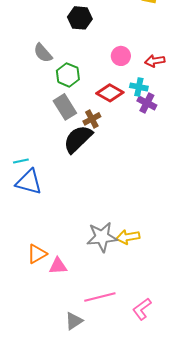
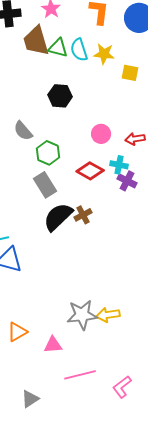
brown cross: (92, 119) -> (83, 215), moved
pink triangle: (58, 266) -> (53, 345), moved
gray triangle: (74, 321) -> (30, 399), moved

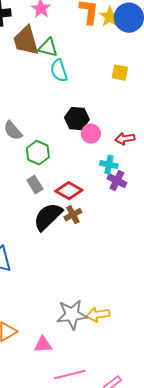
cyan semicircle: (79, 50) -> (59, 71), moved
yellow star: (104, 54) -> (110, 17), moved, turned 30
black hexagon: (60, 96) -> (77, 119), moved
red diamond: (90, 171) -> (69, 191), moved
gray rectangle: (45, 185) -> (35, 185), size x0.7

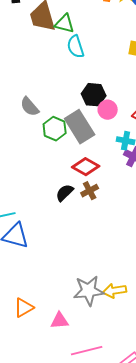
gray rectangle: (35, 185) -> (80, 127), moved, size x1.8
black semicircle: (48, 217) -> (65, 193), size x0.6

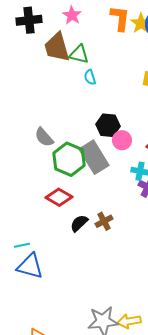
cyan semicircle: (76, 47) -> (90, 77), size x0.7
green hexagon: (55, 129) -> (69, 159), size x1.4
red diamond: (86, 167) -> (59, 197), moved

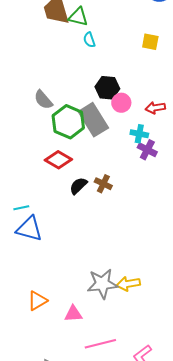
brown cross: (104, 221) -> (103, 184), turned -36

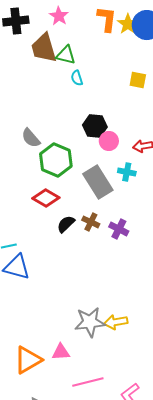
gray rectangle: (93, 120) -> (98, 182), moved
purple cross: (147, 150) -> (119, 229), moved
orange triangle: (37, 301) -> (28, 360), moved, size x1.4

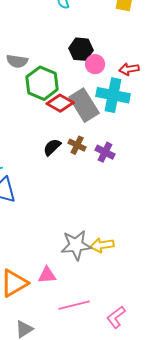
gray semicircle: (31, 138) -> (17, 61), turned -40
cyan cross: (127, 172) -> (113, 95), size x1.8
red diamond: (46, 198) -> (60, 103), moved

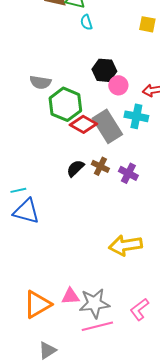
cyan cross: (113, 95) -> (136, 116), size x0.7
gray star: (76, 245) -> (94, 303), moved
yellow arrow: (102, 245) -> (125, 245), moved, size x1.4
pink L-shape: (116, 317) -> (139, 309), moved

